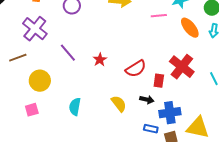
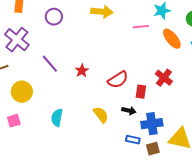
red cross: (182, 67) -> (164, 78), size x0.7

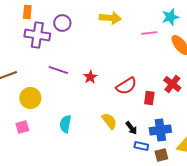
purple cross: (17, 40) -> (37, 35), moved, turned -30
purple line: (50, 64) -> (58, 70), turned -30
black arrow: (129, 111) -> (131, 128), moved, turned 40

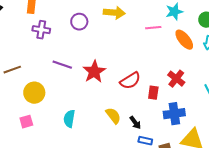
purple circle: (62, 23) -> (79, 22), moved
purple cross: (37, 35) -> (41, 30), size x0.7
red star: (90, 77) -> (94, 72), size x1.6
blue cross: (160, 130) -> (174, 114), moved

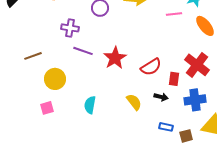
purple cross: (41, 30) -> (70, 28), moved
red cross: (176, 79) -> (197, 65), size x1.4
black arrow: (135, 123) -> (161, 97), moved, turned -40

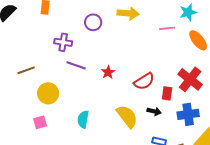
red star: (115, 58) -> (108, 72), size x0.6
yellow semicircle: (134, 102) -> (127, 116), size x1.4

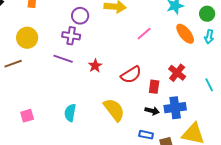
pink line: (167, 28) -> (144, 34), moved, turned -35
purple cross: (63, 42) -> (71, 36), moved
red cross: (190, 79) -> (177, 73), size x0.7
yellow circle: (48, 93) -> (27, 38), moved
black arrow: (154, 111) -> (152, 111), moved

